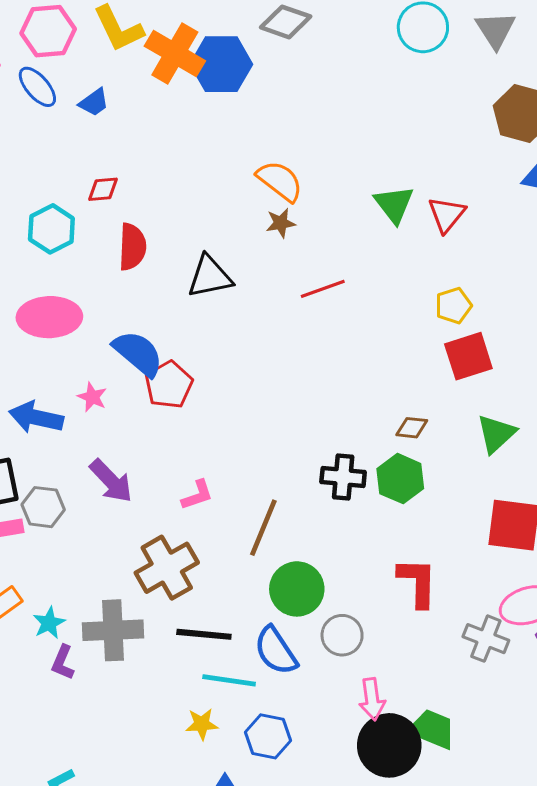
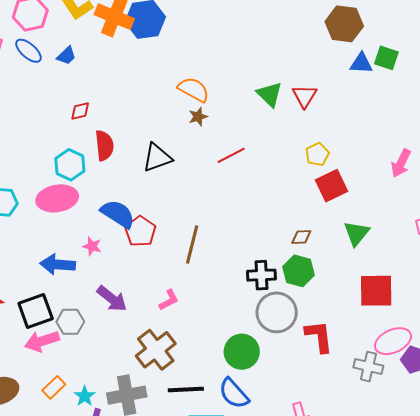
cyan hexagon: (51, 229) -> (70, 165), moved
brown line: (263, 528) -> (192, 245), moved
gray circle: (342, 635) -> (277, 312), moved, size x1.5

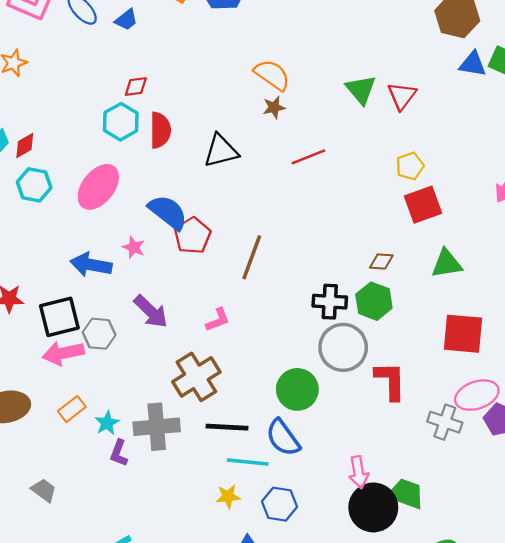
cyan hexagon: (70, 165) -> (121, 122), moved
pink ellipse: (57, 198) -> (98, 187), turned -48
green triangle: (356, 233) -> (447, 264), turned 36

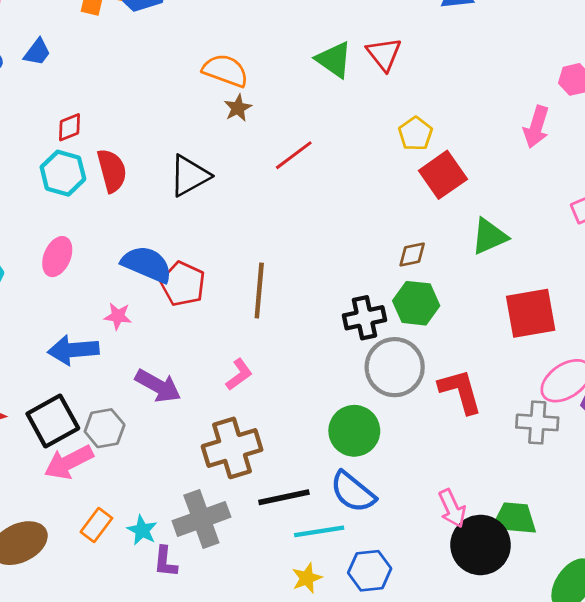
pink ellipse: (98, 187) -> (57, 257), size x0.7
brown cross: (196, 377) -> (232, 448), turned 30

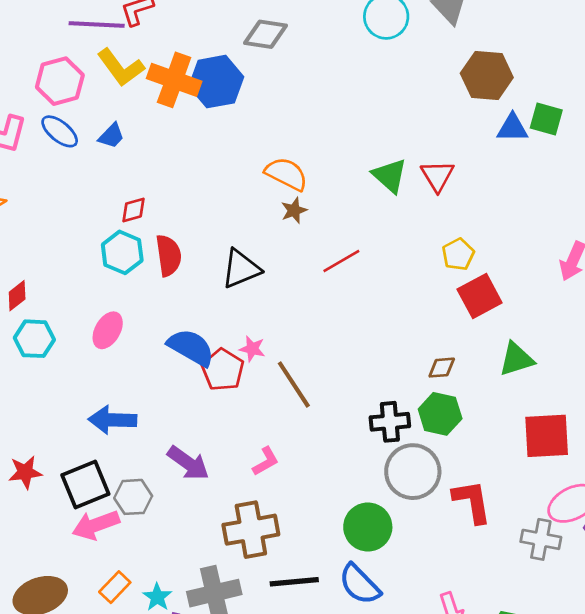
brown line: (259, 290) -> (294, 385), turned -45
pink star: (118, 316) -> (252, 349), moved

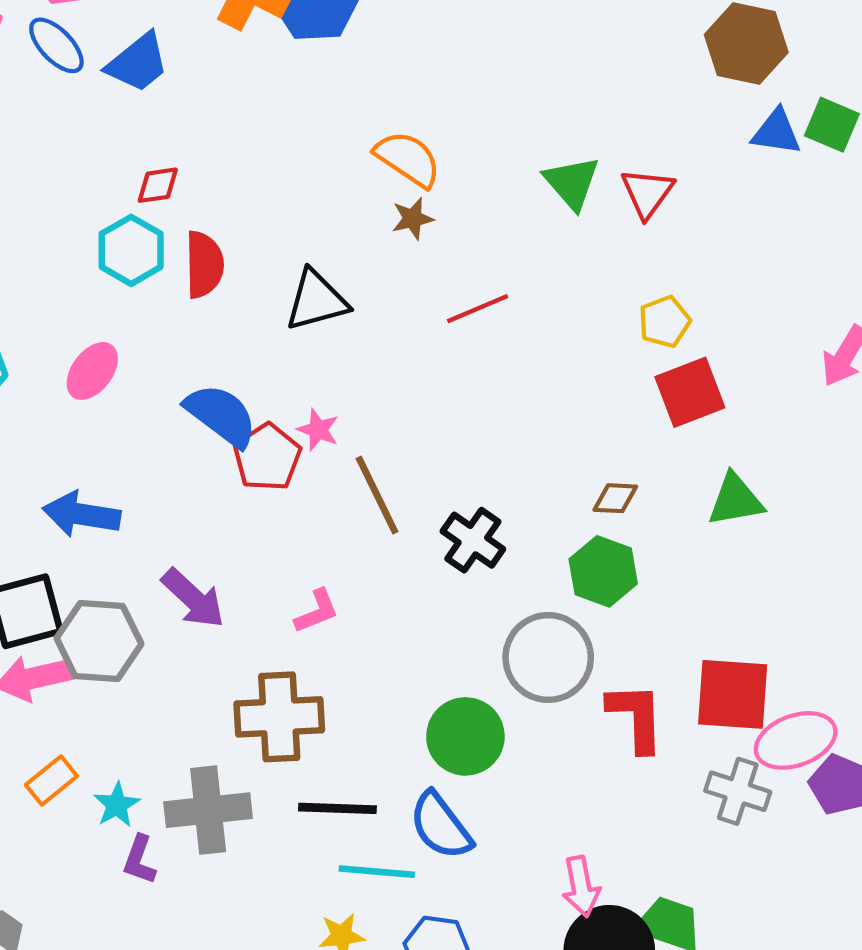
blue trapezoid: (111, 136) -> (138, 63), size x1.5
black cross: (390, 422) -> (473, 540), moved, turned 33
red square: (547, 436) -> (733, 694), moved
gray hexagon: (133, 497) -> (99, 641), size x1.4

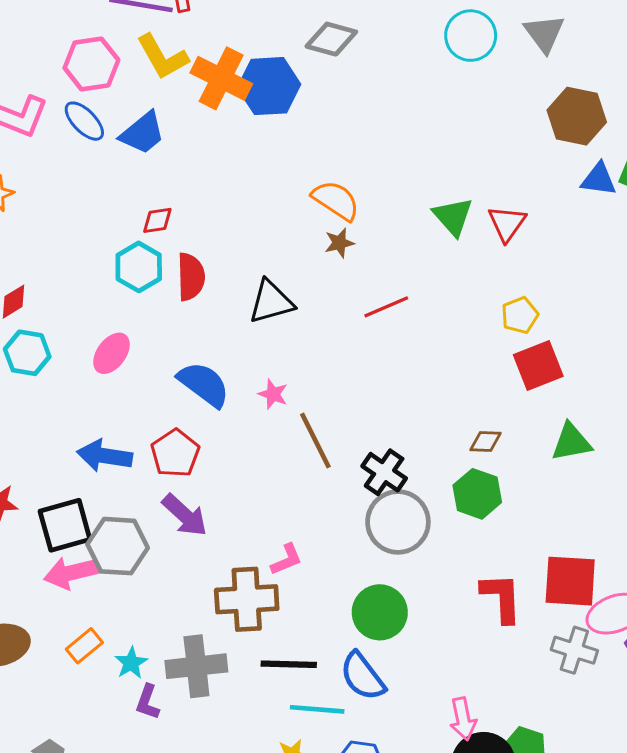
red pentagon: (267, 457) -> (175, 453), moved
pink L-shape: (317, 611) -> (287, 559), moved
gray circle: (548, 658) -> (398, 522), moved

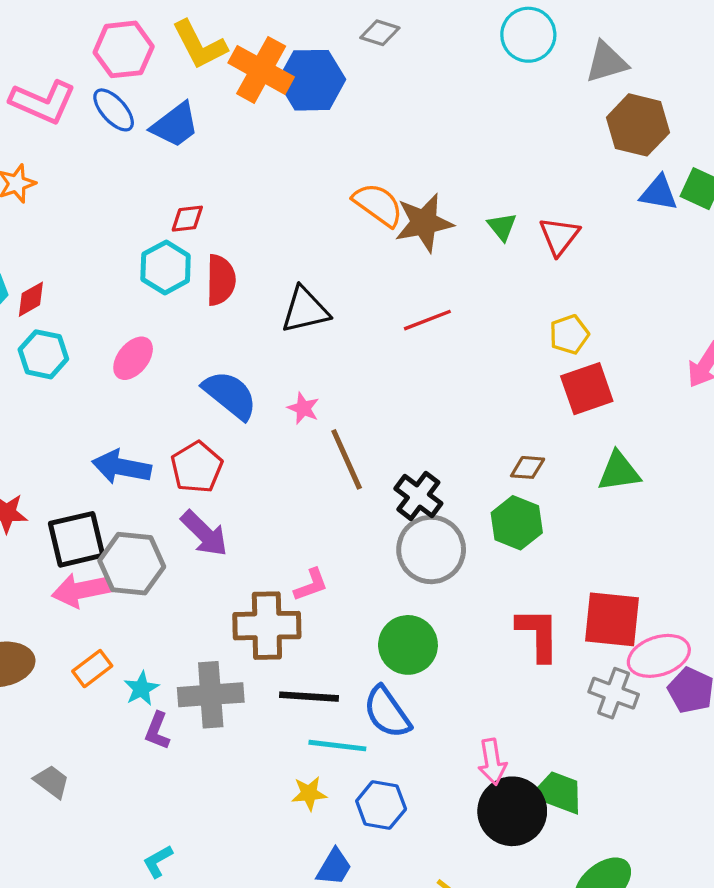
gray triangle: (544, 33) -> (606, 62), moved, turned 48
gray diamond: (331, 39) -> (380, 33), size x0.7
green triangle: (453, 217) -> (502, 227), size x0.7
brown star: (339, 243) -> (424, 223), moved, size x1.8

